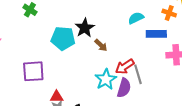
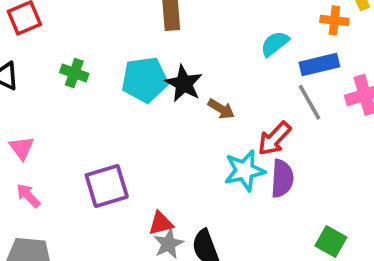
cyan pentagon: (63, 38) -> (145, 80), moved
gray line: (138, 74) -> (310, 102), moved
cyan star: (106, 79) -> (245, 171), turned 30

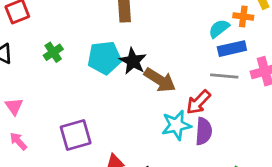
cyan semicircle: (275, 44) -> (219, 28), moved
green cross: (74, 73) -> (53, 52), turned 36
gray line: (310, 102) -> (224, 76), turned -56
brown arrow: (221, 109) -> (160, 80), size x1.6

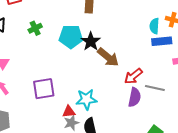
cyan semicircle: (219, 28) -> (154, 26), turned -56
gray line: (224, 76) -> (155, 88), moved
cyan star: (176, 125) -> (86, 99), moved

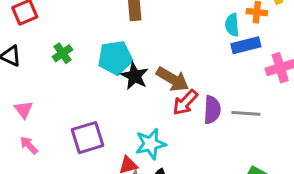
black star: (91, 41) -> (135, 76), moved
red arrow: (133, 76) -> (185, 102), moved
purple semicircle: (134, 97) -> (212, 110), moved

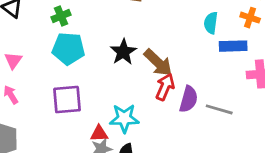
cyan semicircle: (232, 25) -> (211, 23), moved
cyan pentagon: (115, 58) -> (68, 49), moved
red arrow: (185, 102) -> (165, 87), turned 148

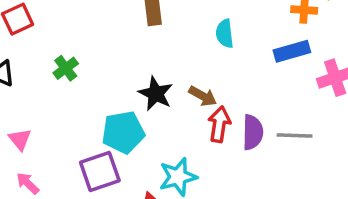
cyan semicircle: (211, 23) -> (225, 34), moved
cyan pentagon: (68, 49) -> (123, 132), moved
brown arrow: (158, 63) -> (203, 96), size x0.7

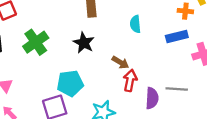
green cross: (66, 68) -> (36, 42), size x1.6
black star: (156, 94) -> (84, 43), moved
purple semicircle: (253, 132) -> (152, 98), moved

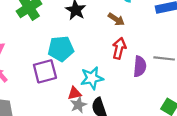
brown arrow: (120, 62) -> (116, 19), moved

